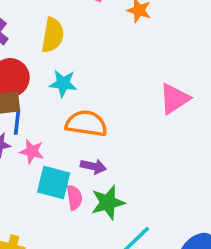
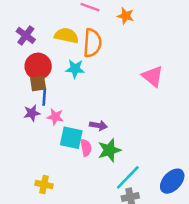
yellow semicircle: (53, 35) -> (66, 35), turned -85
pink triangle: (174, 99) -> (153, 76), turned -45
orange semicircle: (86, 123) -> (92, 43), moved, turned 88

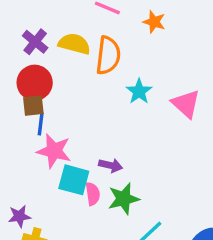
purple cross: (26, 35) -> (35, 42), moved
cyan star: (75, 69) -> (139, 91), moved, turned 30
purple star: (32, 113) -> (19, 216), moved
pink star: (55, 117) -> (54, 151), size x1.5

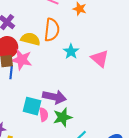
yellow semicircle: (74, 44) -> (30, 39), moved
pink star: (54, 151) -> (22, 60), moved
purple arrow: (111, 165) -> (54, 97), size x1.6

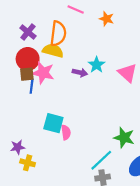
orange semicircle: (52, 30) -> (58, 34), moved
purple arrow: (54, 97) -> (80, 73), moved, size x0.6
green star: (63, 117) -> (124, 138), moved, turned 30

